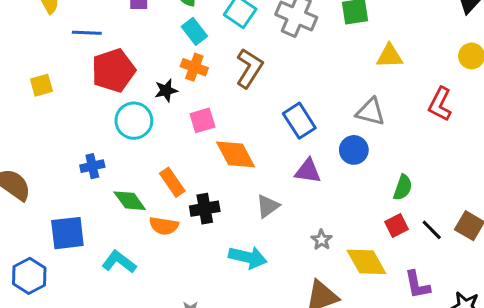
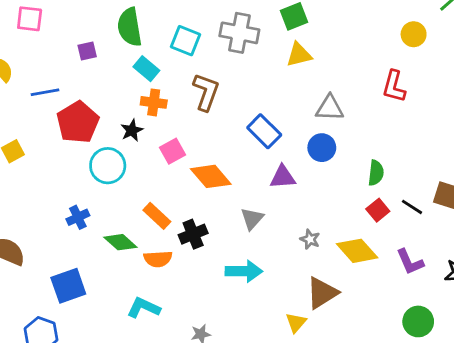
yellow triangle: (390, 56) -> (299, 55), moved
cyan L-shape: (119, 262) -> (144, 308), moved

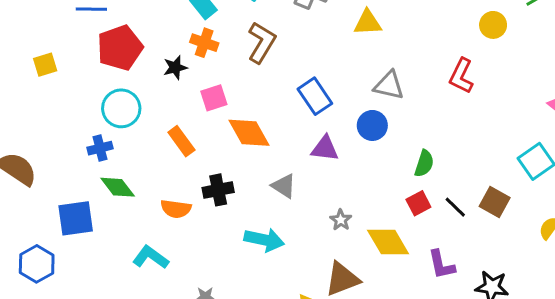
cyan circle: (108, 166) -> (121, 108), moved
orange rectangle: (157, 216) -> (181, 141), moved
gray triangle: (252, 219) -> (284, 186), turned -50
green diamond: (120, 242) -> (118, 187), moved

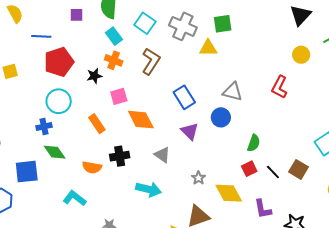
yellow triangle: (368, 23) -> (208, 48), moved
purple triangle: (325, 148) -> (190, 131), turned 36

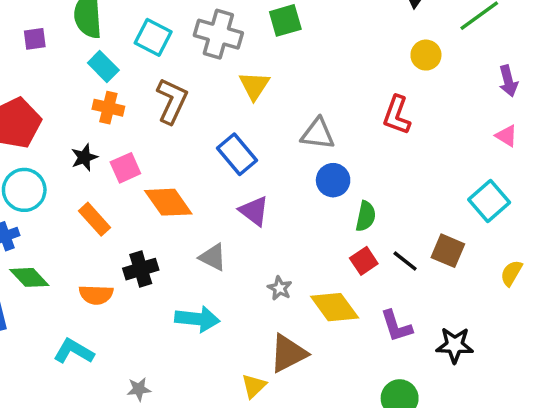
yellow triangle: (208, 48) -> (254, 86), moved, turned -48
black star: (94, 76) -> (84, 157), moved
blue circle: (221, 117) -> (333, 180), moved

